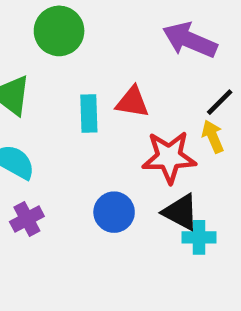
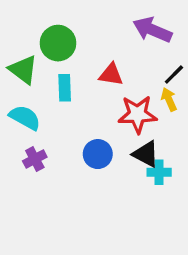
green circle: (59, 31) -> (58, 43), moved
cyan rectangle: (89, 114) -> (65, 88), moved

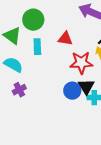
blue circle: (98, 154) -> (72, 91), moved
black triangle: (146, 154) -> (86, 87), turned 30

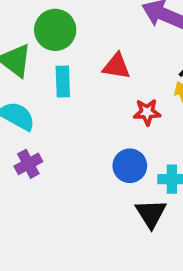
red star: (81, 63) -> (147, 112), size x0.6
black triangle: (86, 87) -> (151, 214), moved

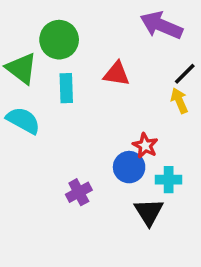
red star: (147, 112) -> (145, 146), moved, turned 30
purple cross: (28, 164) -> (79, 192), moved

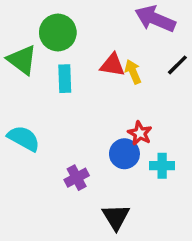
yellow arrow: (179, 101) -> (133, 72), moved
cyan semicircle: (23, 120) -> (24, 138), moved
black triangle: (149, 212) -> (116, 217), moved

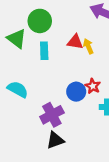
blue circle: (124, 154) -> (76, 92), moved
purple cross: (77, 178) -> (52, 115), size x1.5
black triangle: (116, 217) -> (55, 140), moved, turned 42

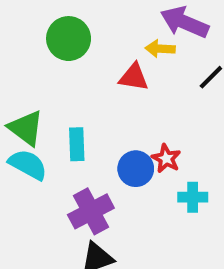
green triangle: (17, 39) -> (26, 128), moved
yellow arrow: (88, 46) -> (160, 49), moved, turned -64
cyan rectangle: (44, 51) -> (77, 144), moved

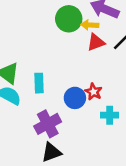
green circle: (69, 39) -> (69, 19), moved
red triangle: (134, 77) -> (96, 42), moved, turned -30

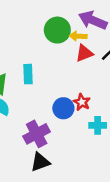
cyan rectangle: (39, 83) -> (28, 74), moved

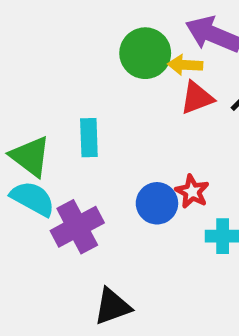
purple cross: (37, 134) -> (77, 227), moved

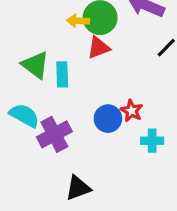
yellow arrow: (185, 65) -> (78, 21), moved
red triangle: (197, 98) -> (98, 48), moved
green triangle: (30, 156) -> (35, 65), moved

